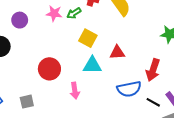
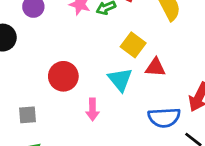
yellow square: (88, 38) -> (133, 45), moved
cyan triangle: (92, 65) -> (120, 80), turned 42

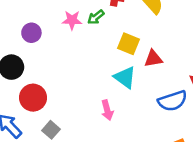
red circle: (63, 76) -> (33, 98), moved
gray square: (28, 115) -> (51, 130), turned -30

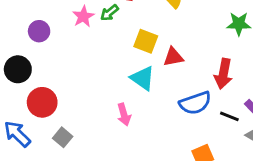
pink star: (72, 20) -> (83, 16), turned -30

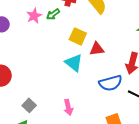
pink arrow: (124, 115) -> (68, 107), moved
gray square: (63, 137) -> (29, 105), moved

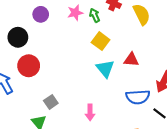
green arrow: (53, 14) -> (95, 15), turned 88
yellow square: (78, 36) -> (101, 41), moved

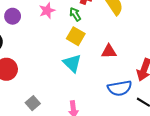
green arrow: (95, 15) -> (75, 14), moved
cyan triangle: (105, 69) -> (72, 63), moved

